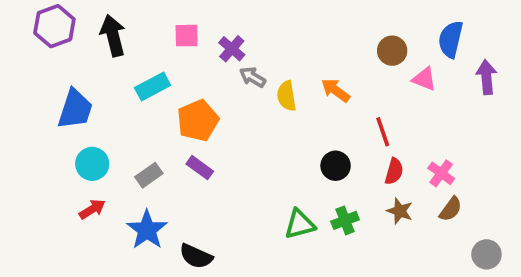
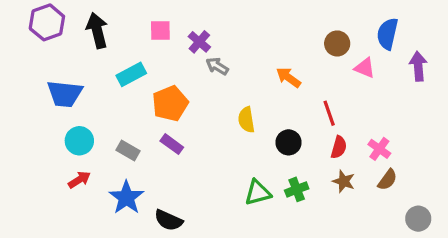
yellow semicircle: (287, 96) -> (246, 120), moved
blue trapezoid: (75, 109) -> (65, 94), turned 78
gray rectangle: (149, 175) -> (128, 151), turned 65

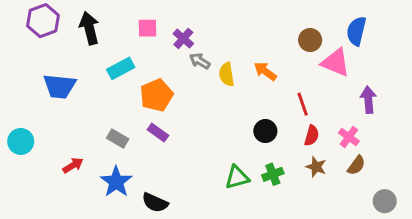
purple arrow: (418, 66) -> (368, 100), moved
pink triangle: (365, 68) -> (335, 62), size x1.5
yellow semicircle: (246, 120) -> (227, 74), moved
cyan circle: (79, 141) -> (21, 141), moved

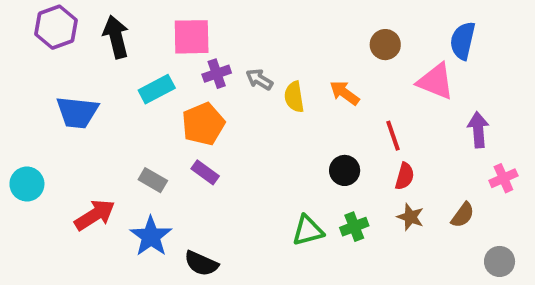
pink square: (148, 28) -> (192, 37), size x1.5
purple cross: (183, 39) -> (217, 74), moved, turned 30
brown circle: (310, 40) -> (385, 45), moved
pink cross: (349, 137) -> (503, 178), moved, turned 30
red arrow: (73, 165) -> (95, 215), size x1.5

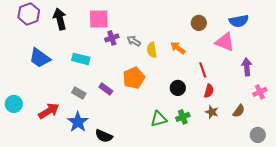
blue semicircle: (463, 41) -> (239, 21), turned -114
cyan rectangle: (157, 89) -> (81, 59), moved, turned 42
blue trapezoid: (77, 112) -> (40, 58), turned 30
orange pentagon: (203, 124) -> (134, 78), moved
cyan circle: (27, 184) -> (14, 104), moved

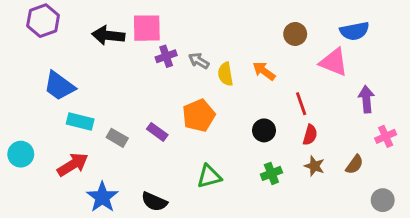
black arrow: (60, 19) -> (108, 35), moved, turned -70
cyan rectangle: (81, 59) -> (80, 122), moved
green triangle: (159, 119) -> (209, 176), moved
blue star: (78, 122) -> (102, 197), moved

